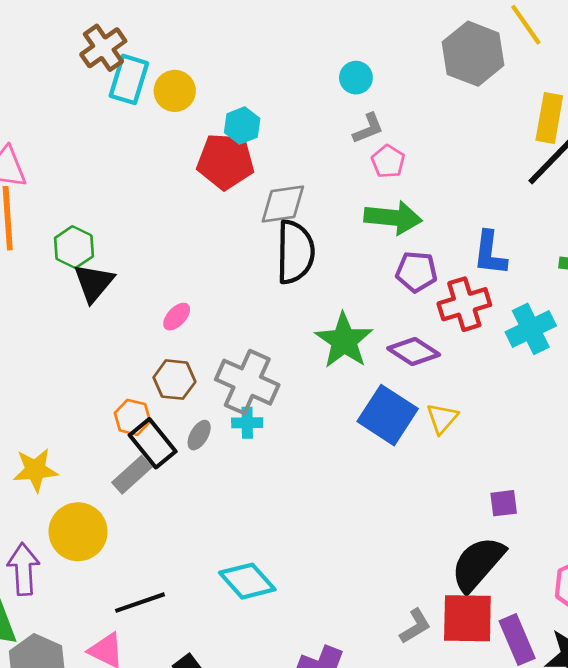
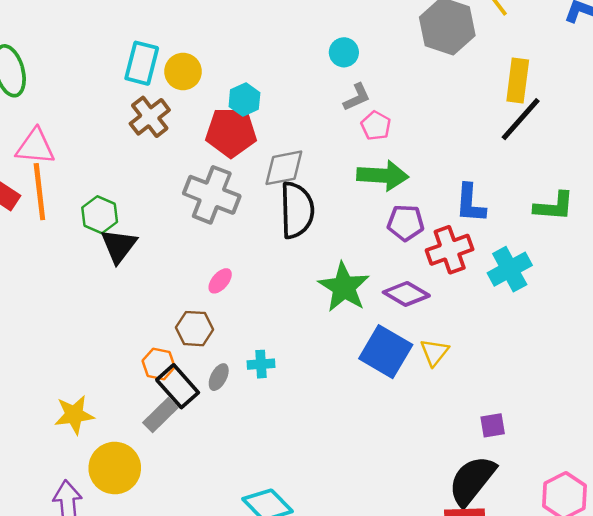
brown cross: (103, 48) -> (150, 117), moved
pink ellipse: (177, 317) -> (220, 281), moved
gray cross: (247, 382) -> (212, 195), moved

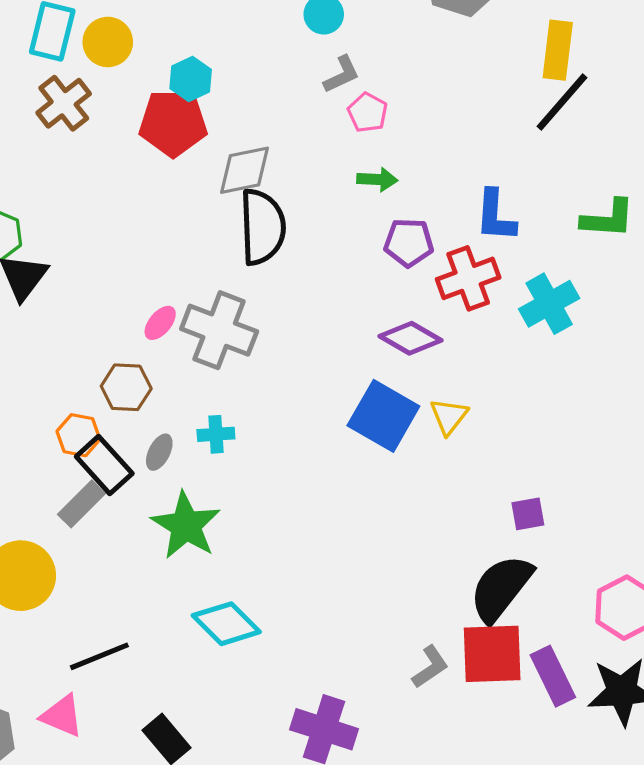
green arrow: (383, 176) -> (377, 179), size x0.6
gray cross: (212, 195) -> (219, 330), moved
green star: (344, 287) -> (186, 525), moved

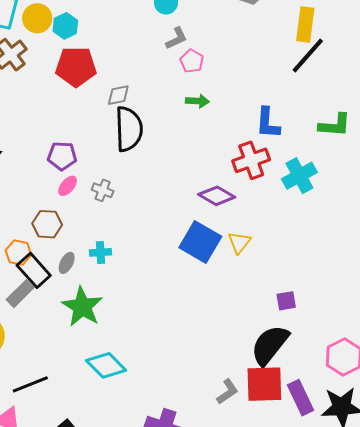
cyan hexagon: (191, 79) -> (65, 26), moved
gray diamond: (244, 170) -> (118, 95), size x0.7
purple pentagon: (409, 243) -> (62, 156), moved
gray cross: (219, 330) -> (103, 190), size x0.5

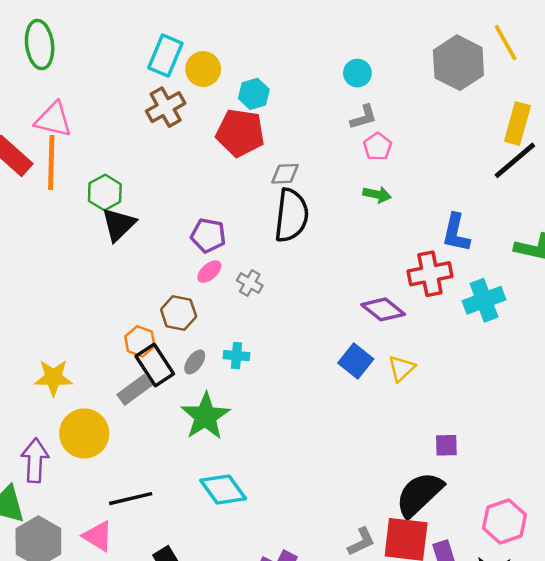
cyan hexagon: (65, 26) -> (254, 94), moved
blue square: (200, 242) -> (356, 361), size x0.7

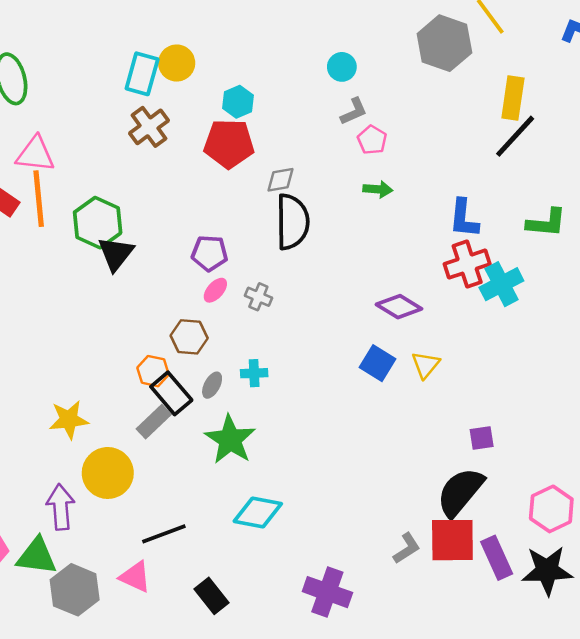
yellow circle: (203, 69) -> (177, 63), moved
green hexagon: (105, 193) -> (98, 223), size x1.4
red cross: (430, 274) -> (467, 264), moved
cyan diamond: (223, 489) -> (258, 513), turned -36

